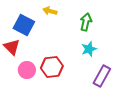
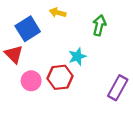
blue square: (24, 25) -> (28, 29), turned 30
cyan star: (89, 49) -> (77, 56), moved

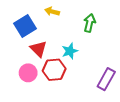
red triangle: (14, 54) -> (39, 49), moved

